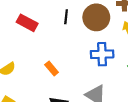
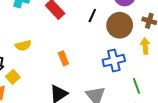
blue cross: (102, 54) -> (114, 60), turned -30

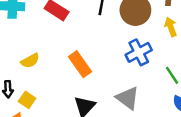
orange rectangle: (63, 58) -> (80, 64), size x1.5

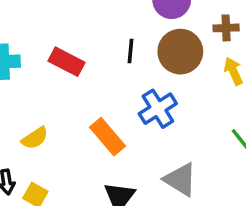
blue cross: (139, 52) -> (158, 109), moved

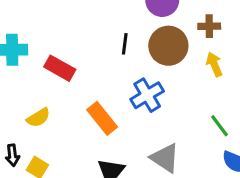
red rectangle: (66, 62) -> (60, 68), moved

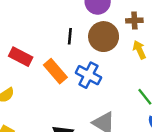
blue cross: (147, 95) -> (88, 75), turned -30
orange rectangle: (102, 118) -> (55, 71), moved

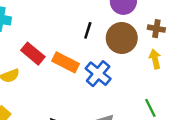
red rectangle: (21, 57) -> (33, 54), moved
orange rectangle: (55, 71) -> (66, 62), turned -35

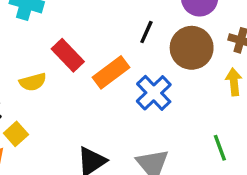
orange rectangle: (66, 62) -> (111, 72), turned -70

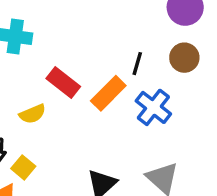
black line: (146, 32) -> (137, 64), moved
brown circle: (192, 48) -> (184, 58), size x0.7

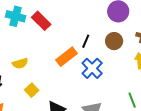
red rectangle: (63, 83) -> (41, 21), moved
yellow square: (23, 167) -> (32, 90), moved

